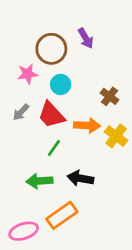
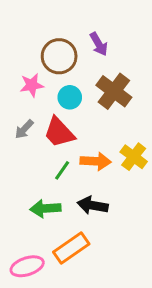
brown cross: (109, 96) -> (114, 91), moved, size x1.6
orange arrow: (87, 125) -> (96, 161), moved

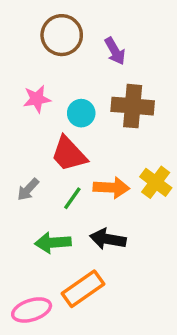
brown circle: (59, 56) -> (62, 35), moved
brown cross: (114, 91) -> (133, 106), turned -32
gray arrow: (24, 129) -> (28, 189), moved

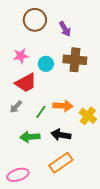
red trapezoid: (69, 154) -> (26, 83), moved, turned -75
yellow cross: (156, 182) -> (88, 116), moved
orange rectangle: (83, 289) -> (61, 163), moved

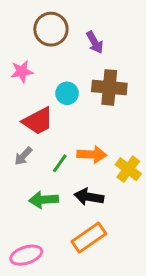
pink star: (21, 56) -> (22, 71), moved

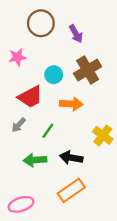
brown cross: (109, 87) -> (88, 70), turned -36
orange arrow: (92, 155) -> (71, 104), moved

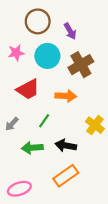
cyan circle: (54, 75) -> (47, 56), moved, size x1.5
gray arrow: (19, 125) -> (12, 124), moved

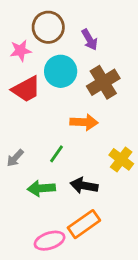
pink star: (16, 53) -> (21, 51), moved
red trapezoid: (28, 89) -> (26, 89), moved
pink ellipse: (19, 189) -> (50, 241), moved

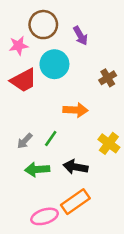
brown cross: (103, 82) -> (108, 78), moved, size x0.6
gray arrow: (15, 158) -> (25, 141), moved

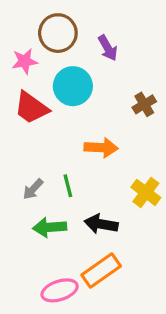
red trapezoid: (23, 80) -> (31, 108), turned 64
green line: (51, 138) -> (68, 186), turned -49

